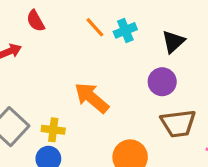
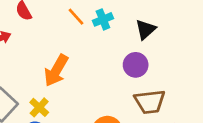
orange arrow: (92, 98) -> (56, 71), moved, turned -100
yellow cross: (53, 130) -> (39, 107), turned 36

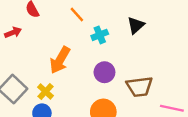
cyan cross: (103, 19) -> (100, 35), moved
purple circle: (136, 65) -> (104, 72), moved

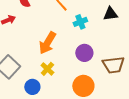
black triangle: (136, 25) -> (110, 14), turned 35
yellow cross: (46, 91) -> (47, 69), moved

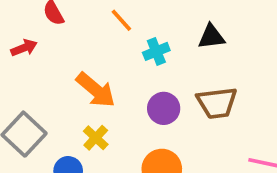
orange arrow: (47, 43) -> (96, 90), turned -80
brown trapezoid: (113, 65) -> (217, 103), moved

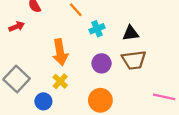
black triangle: (211, 37) -> (131, 33), moved
orange arrow: (96, 90) -> (60, 52), turned 40

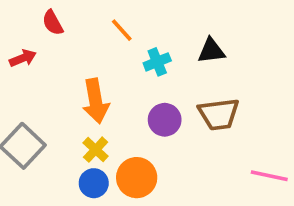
black triangle: (131, 33) -> (211, 51), moved
orange circle: (100, 100) -> (137, 178), moved
blue circle: (43, 101) -> (94, 183), moved

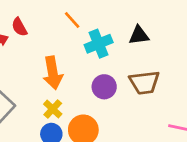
red semicircle: (53, 23) -> (19, 27), moved
cyan cross: (157, 62) -> (99, 44), size x1.4

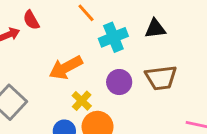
orange arrow: (53, 73) -> (66, 68), turned 72
yellow cross: (53, 109) -> (82, 101), moved

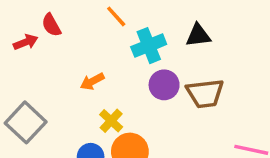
orange arrow: (66, 68) -> (92, 81), size x0.6
purple circle: (119, 82) -> (164, 85), moved

